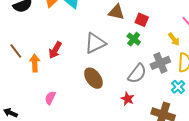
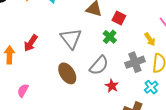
gray triangle: (95, 43) -> (71, 39), turned -45
gray semicircle: (137, 74) -> (99, 65), moved
red star: (128, 99) -> (112, 86), moved

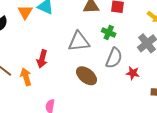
green cross: (110, 37) -> (109, 33), moved
gray triangle: (71, 39) -> (79, 42), turned -40

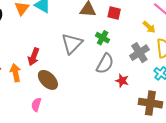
gray triangle: (79, 42) -> (72, 43), turned -45
brown ellipse: (86, 76) -> (48, 80), moved

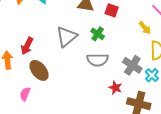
gray cross: (139, 53) -> (132, 65), moved, turned -30
gray semicircle: (105, 64) -> (98, 60), turned 55
red star: (122, 81) -> (115, 88), moved

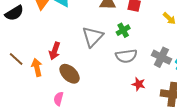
green cross: (98, 34) -> (123, 30), turned 32
red star: (115, 88) -> (139, 84), moved

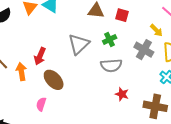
gray cross: (161, 57) -> (144, 50), moved

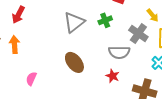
red arrow: (40, 56) -> (18, 15), moved
gray semicircle: (111, 65) -> (119, 52), moved
brown ellipse: (54, 80) -> (74, 62), moved

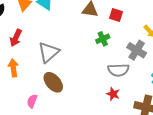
gray triangle: (74, 22) -> (49, 52), moved
brown ellipse: (74, 62) -> (53, 82), moved

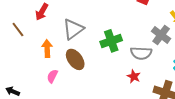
green cross: (103, 39) -> (111, 41), moved, size x1.5
orange arrow: (13, 68) -> (47, 49), moved

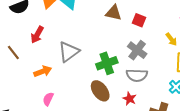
gray cross: (161, 35) -> (137, 50), moved
orange arrow: (47, 49) -> (43, 71), turned 72
brown ellipse: (75, 59) -> (100, 91), moved

